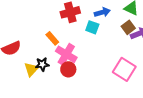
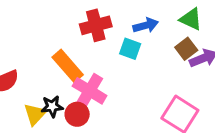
orange rectangle: (52, 38) -> (68, 66), size x1.5
red circle: (68, 69) -> (77, 114), moved

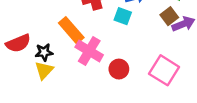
black star: (52, 106) -> (44, 52), moved
red circle: (77, 114) -> (119, 69), moved

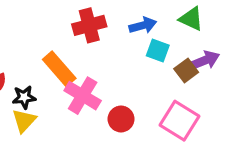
cyan square: (123, 16) -> (158, 50), moved
brown square: (169, 16) -> (186, 71), moved

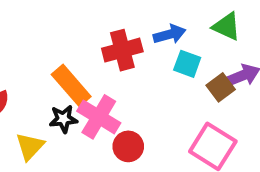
red cross: (89, 25) -> (122, 50), moved
black star: (24, 97) -> (63, 119), moved
red circle: (121, 119) -> (128, 146), moved

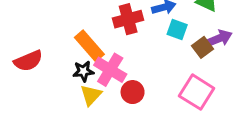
yellow triangle: (30, 146) -> (91, 95), moved

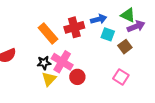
purple arrow: (219, 38) -> (136, 26), moved
orange rectangle: (89, 46) -> (48, 33), moved
pink square: (197, 92) -> (121, 77), size x0.7

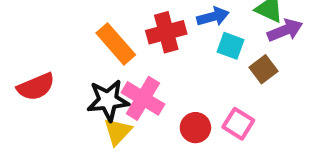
black star: (44, 63) -> (108, 100), size x1.5
red circle: (77, 77) -> (195, 128), moved
pink square: (121, 77) -> (238, 124), moved

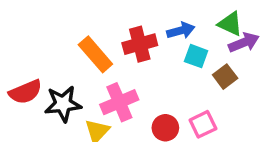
pink cross: (143, 98) -> (119, 102), turned 36
black star: (108, 100) -> (63, 104), moved
pink square: (238, 124) -> (203, 124), turned 32

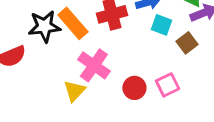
pink cross: (119, 102) -> (94, 65), turned -32
black star: (63, 104) -> (44, 26), moved

